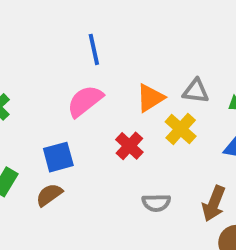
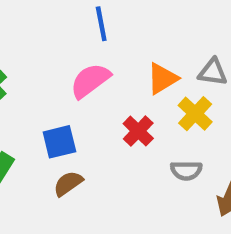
brown semicircle: (49, 195) -> (68, 183), moved
gray semicircle: (156, 203) -> (186, 170), moved

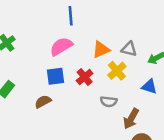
blue square: (59, 142) -> (55, 76), moved

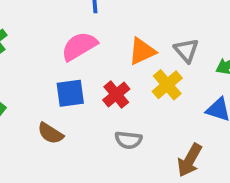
gray triangle: (129, 49) -> (186, 50), turned 35
brown semicircle: (43, 102) -> (50, 133), turned -119
gray semicircle: (109, 102) -> (128, 140), moved

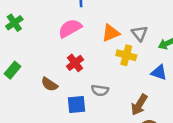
yellow cross: (167, 85) -> (126, 55), turned -36
blue square: (70, 93) -> (77, 105), moved
red cross: (116, 94) -> (75, 63), moved

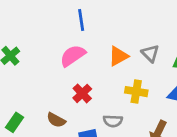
yellow cross: (126, 55) -> (136, 92), moved
green rectangle: (12, 70) -> (14, 122), moved

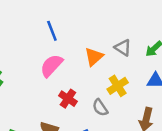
yellow cross: (136, 92) -> (118, 86), turned -30
gray semicircle: (113, 121) -> (100, 108), moved, turned 66

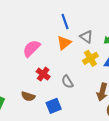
blue line: (52, 31) -> (65, 21), moved
yellow cross: (118, 86) -> (90, 58), moved

